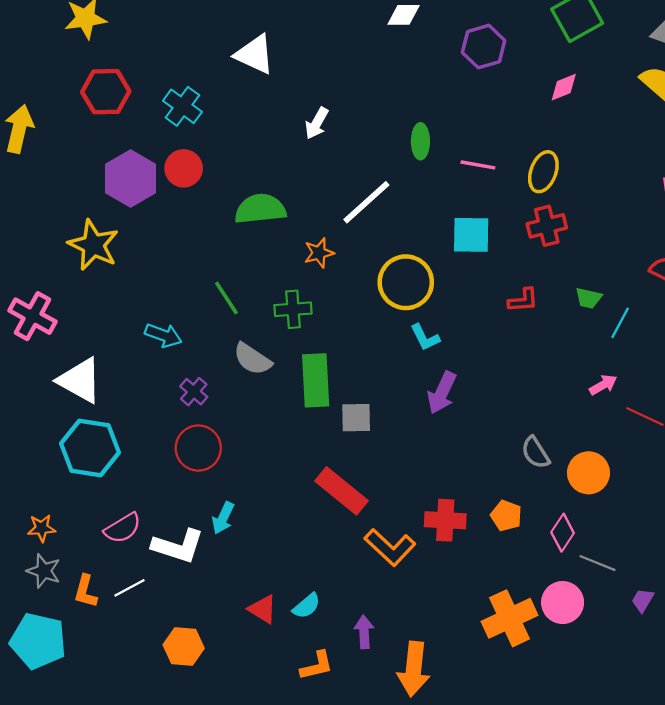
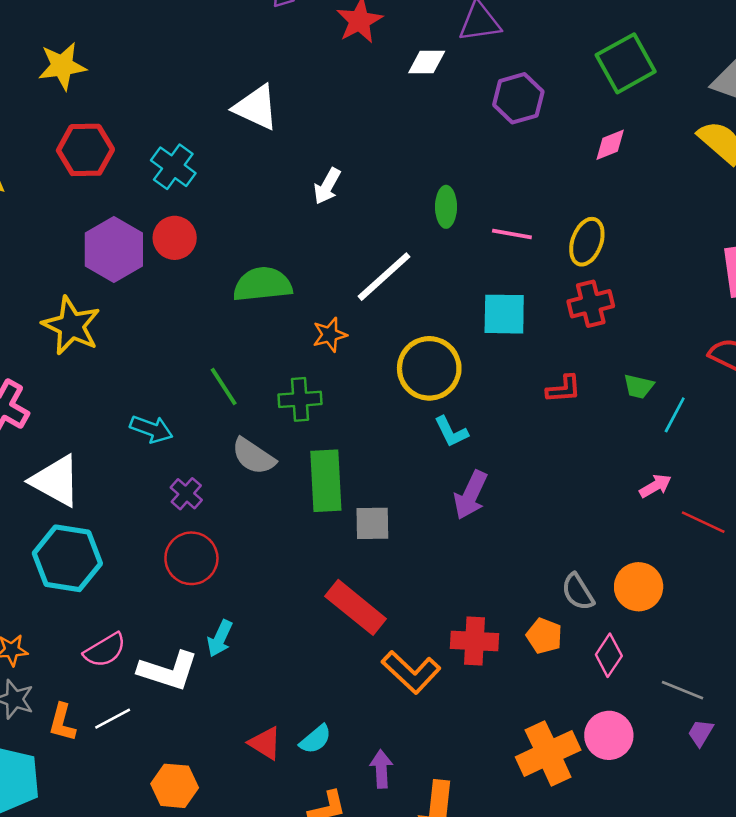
gray semicircle: (535, 453) -> (578, 592), moved
gray line: (598, 563) -> (682, 690), moved

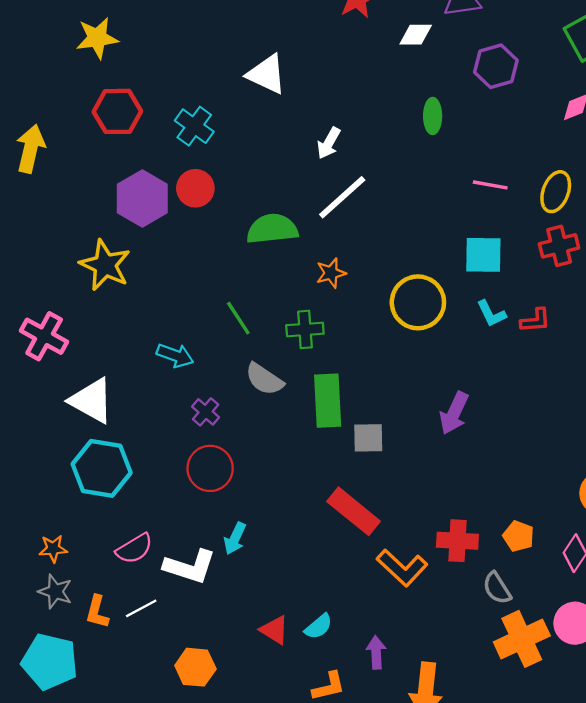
green ellipse: (446, 207) -> (433, 116), moved
white line: (384, 277) -> (342, 197), moved
cyan L-shape: (451, 432) -> (491, 314), moved
gray semicircle: (578, 592) -> (497, 588), moved

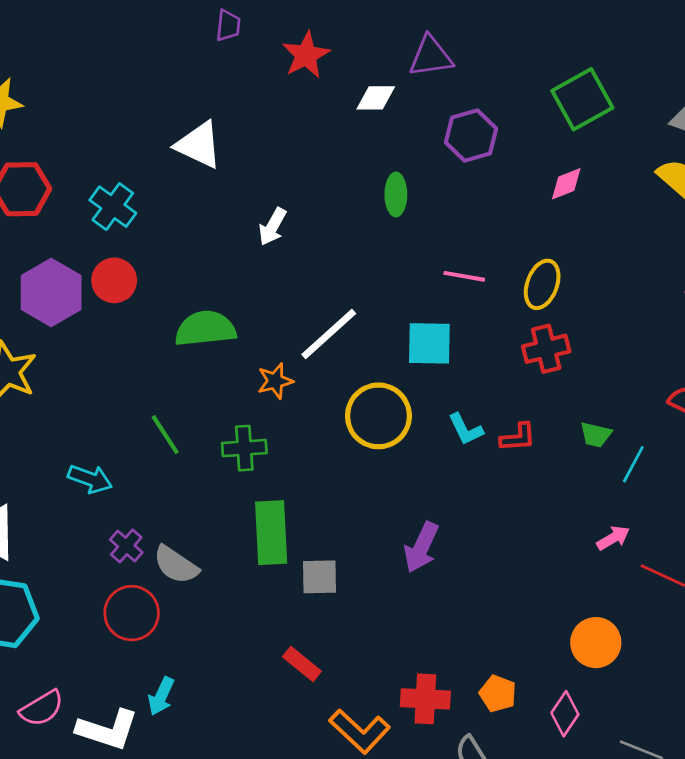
white line: (342, 197) -> (329, 334), moved
cyan square: (483, 255) -> (429, 343), moved
gray semicircle: (264, 379) -> (176, 565), moved
red rectangle: (354, 511) -> (302, 664), size x0.6

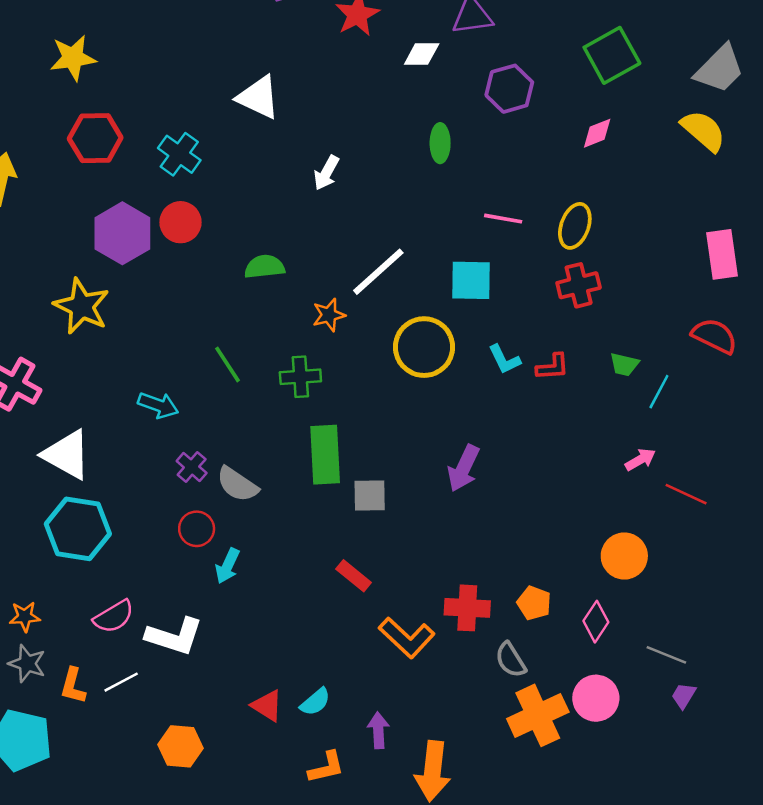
green semicircle: (205, 329) -> (265, 267), size x0.7
red circle: (132, 613) -> (197, 529), size x0.7
cyan arrow: (161, 696) -> (227, 566), moved

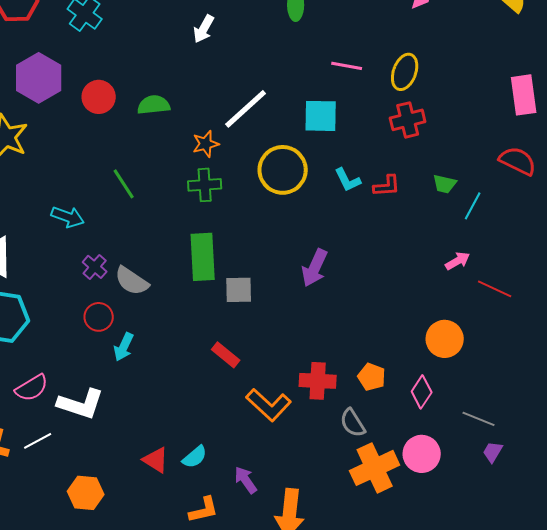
red circle: (180, 222) -> (99, 97), moved
green cross: (300, 377) -> (205, 185), moved
purple arrow: (378, 730) -> (246, 480), turned -32

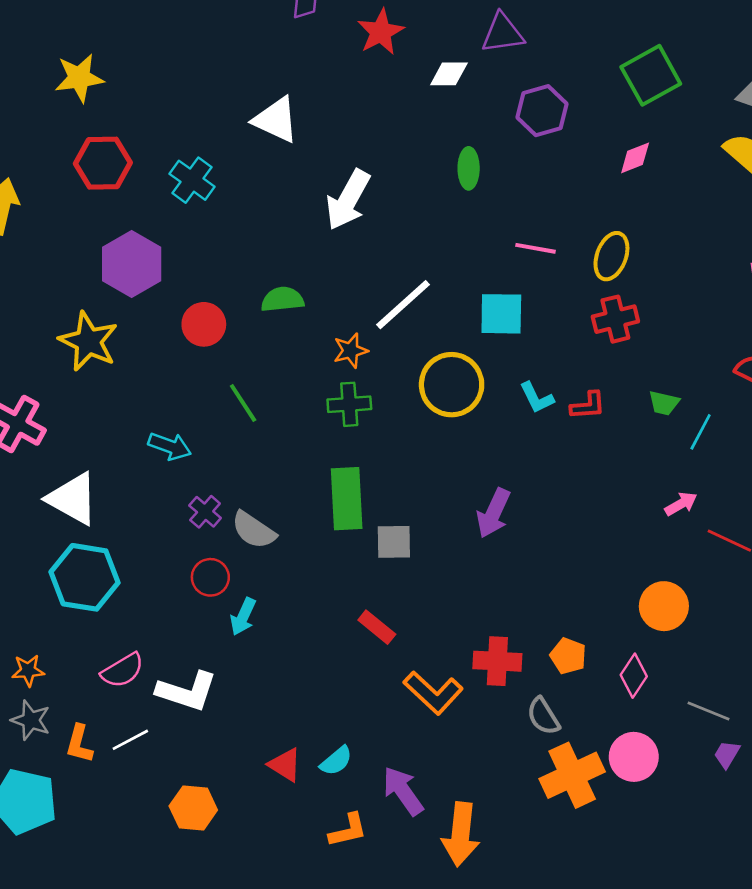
white arrow: (204, 29) -> (348, 200), size x1.6
red circle: (99, 97) -> (204, 324), moved
purple arrow: (246, 480) -> (403, 791), size x1.4

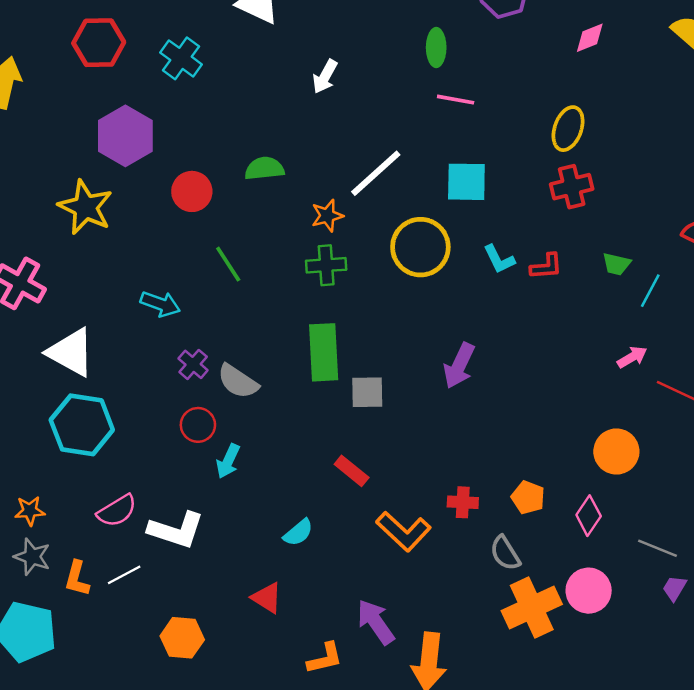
white arrow: (348, 200) -> (325, 77), size x0.6
pink line: (535, 248) -> (456, 100), moved
red cross: (497, 661) -> (463, 502), size x0.7
cyan semicircle: (336, 761) -> (298, 533), moved

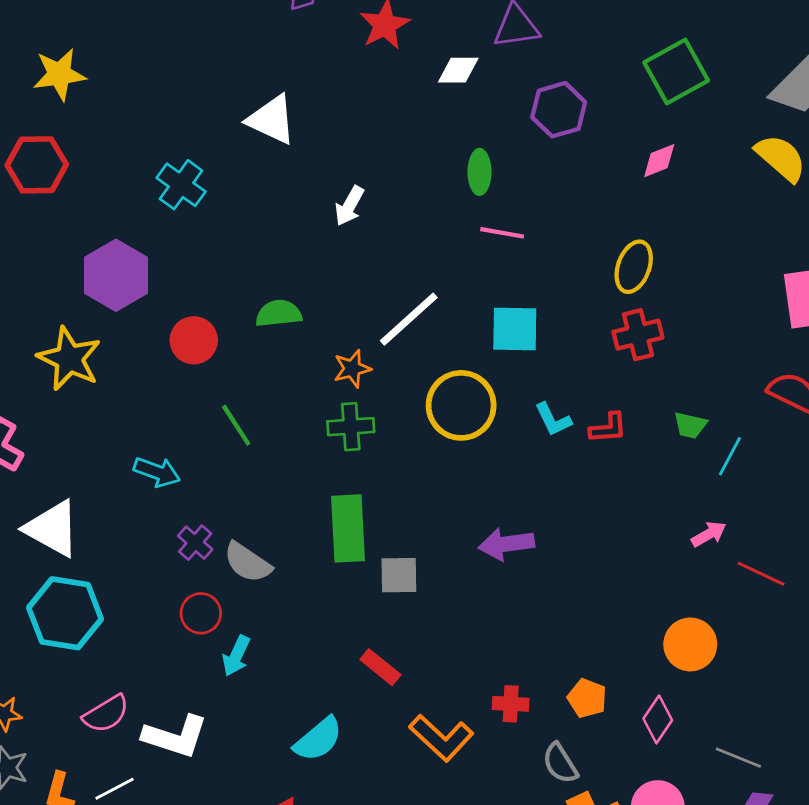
red hexagon: (99, 43) -> (37, 165), moved
purple arrow: (459, 366) -> (506, 544), turned 57
cyan semicircle: (298, 533) -> (318, 739), size x1.4

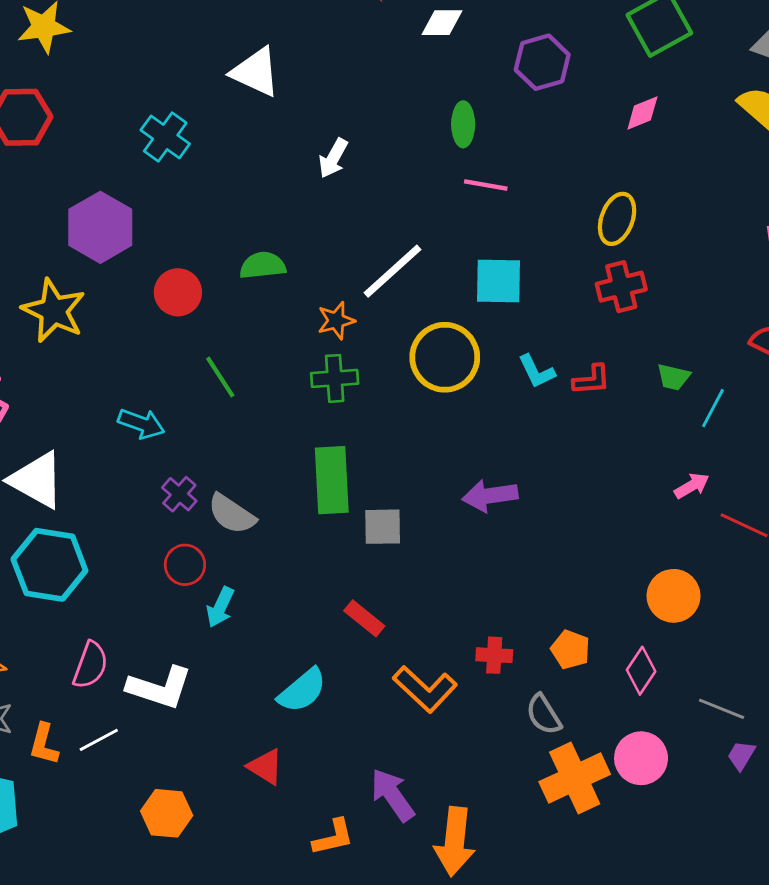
pink semicircle: (106, 714) -> (90, 665), turned -39

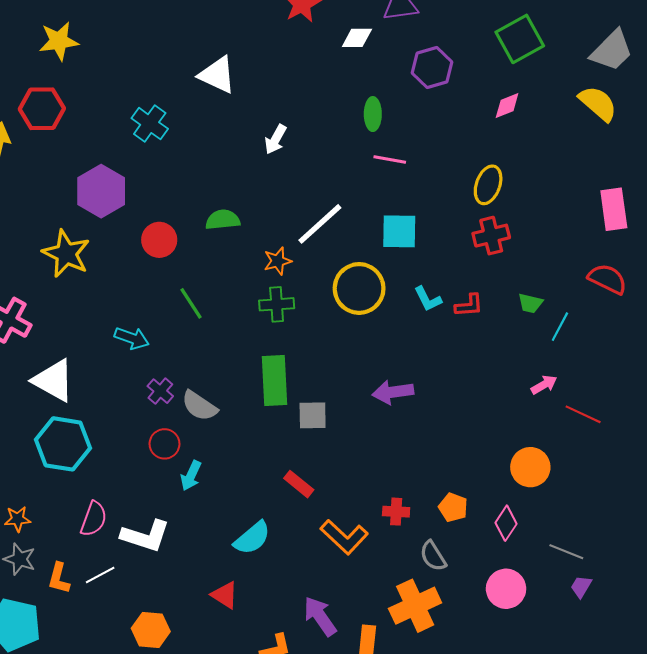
orange cross: (575, 778) -> (415, 606), moved

